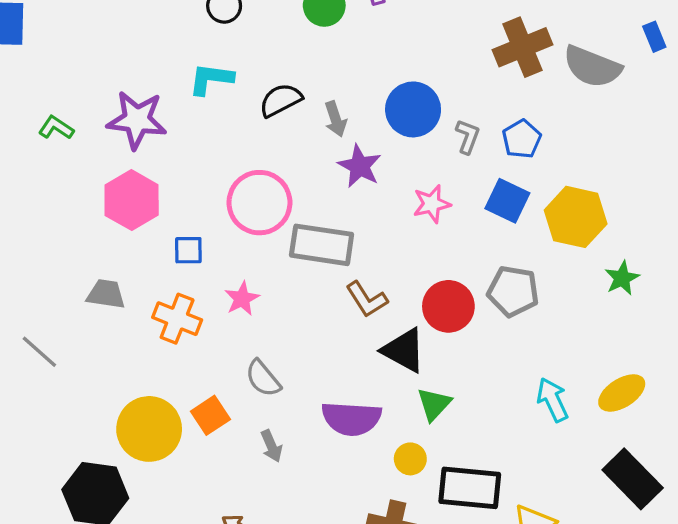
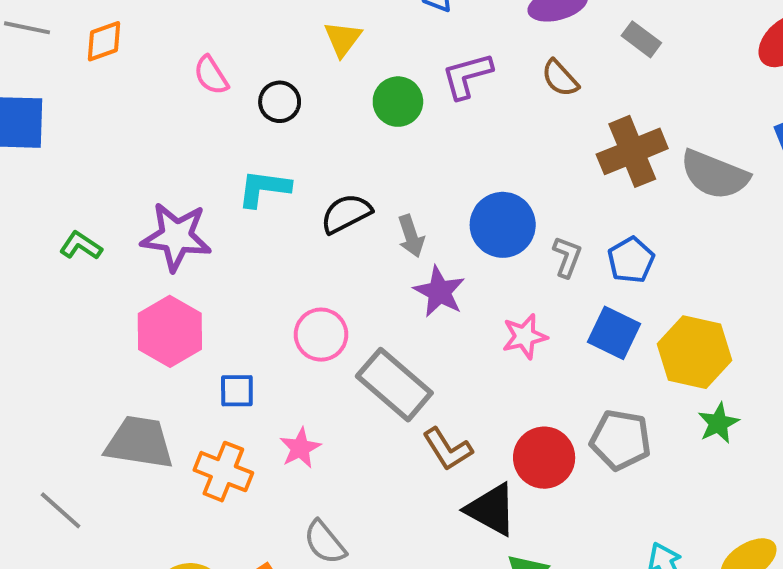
pink circle: (259, 203) -> (321, 335), size x0.7
gray rectangle: (322, 245) -> (394, 385), turned 32
green star: (622, 278) -> (718, 423), moved
gray trapezoid: (106, 294) -> (139, 442), size x1.5

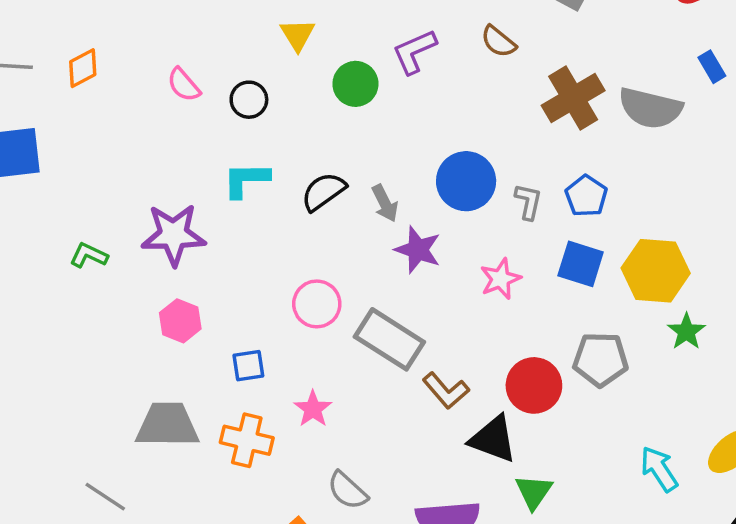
pink hexagon: (170, 331) -> (180, 321), size x0.7

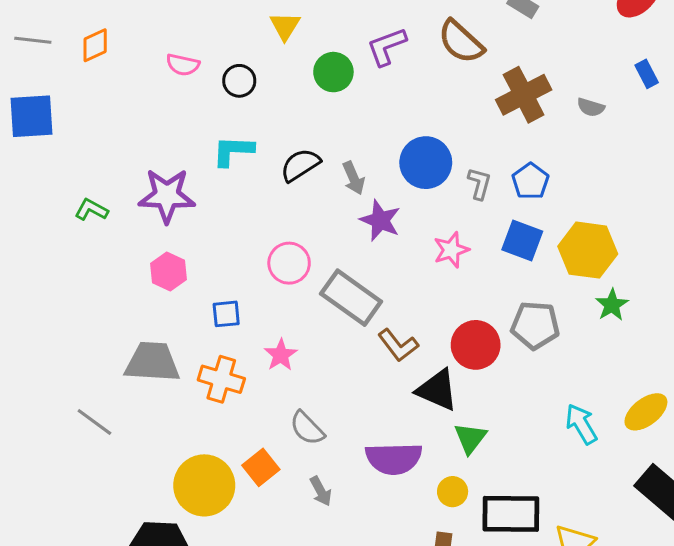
brown semicircle: (498, 42) -> (461, 42), size x1.5
pink semicircle: (184, 85) -> (183, 65), turned -40
gray semicircle: (650, 108) -> (591, 107), size x0.5

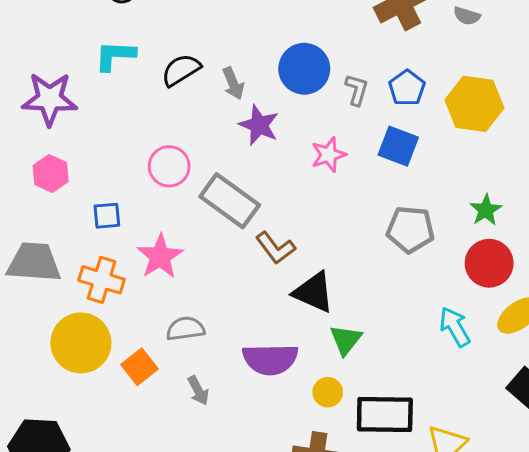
yellow hexagon: (588, 250) -> (474, 104), moved
red circle: (476, 345) -> (489, 263), moved
pink star: (281, 355) -> (160, 256), size x1.4
gray semicircle: (307, 428) -> (185, 329), turned 126
yellow circle: (204, 485) -> (81, 343), moved

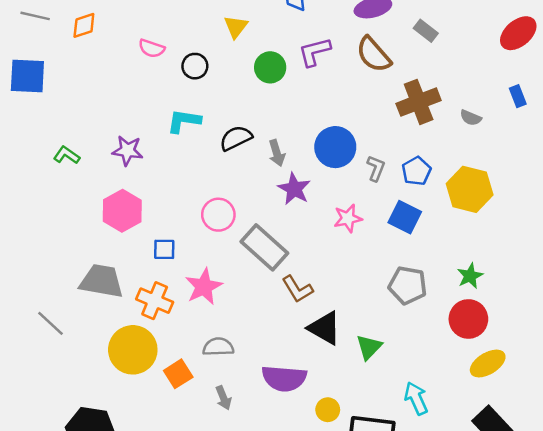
purple star: (50, 99) -> (127, 151), size x0.7
pink hexagon: (51, 174) -> (122, 211), size x1.4
cyan arrow: (455, 327) -> (416, 398), moved
green triangle: (346, 340) -> (369, 347), moved

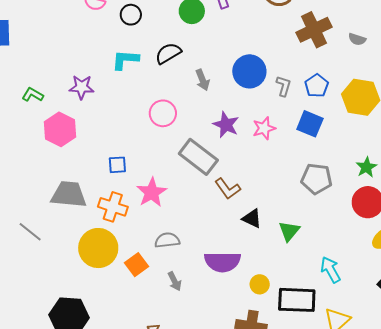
black semicircle: (236, 138) -> (168, 53), moved
purple star: (294, 189) -> (226, 125), moved
pink hexagon: (122, 211) -> (60, 129), moved
pink circle: (218, 215) -> (163, 113), moved
black triangle: (324, 328) -> (252, 218), size x0.7

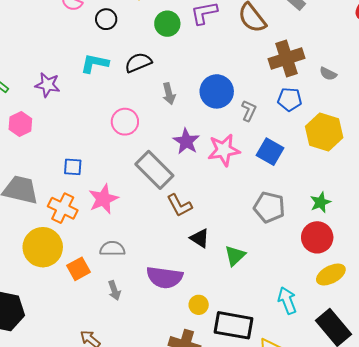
blue pentagon: (317, 86) -> (290, 99), moved, turned 30
pink star: (264, 128) -> (224, 150), size x1.4
pink hexagon: (60, 129) -> (20, 124), size x0.7
cyan arrow: (330, 270) -> (287, 301), moved

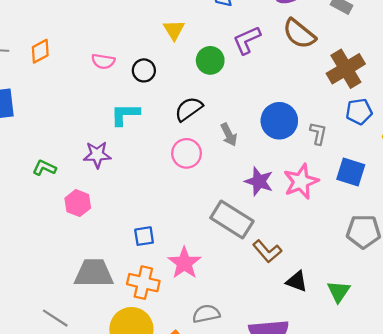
cyan L-shape: (95, 63) -> (125, 114), moved
pink circle: (125, 122) -> (187, 153), moved

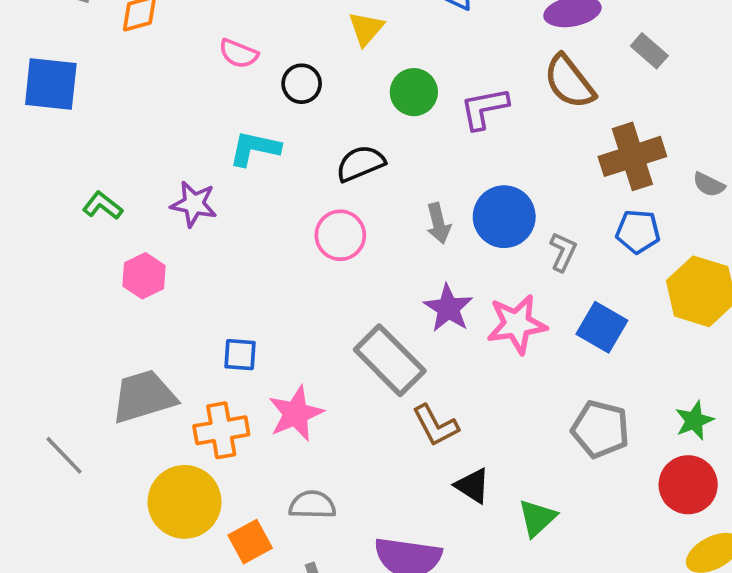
purple L-shape: (247, 40) -> (484, 108), moved
gray arrow: (229, 135) -> (438, 223), moved
gray trapezoid: (94, 273) -> (144, 397), turned -30
orange cross: (143, 283) -> (221, 430), turned -36

